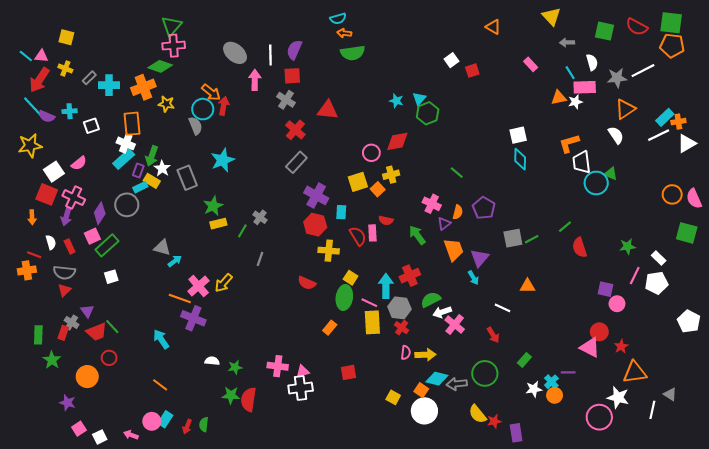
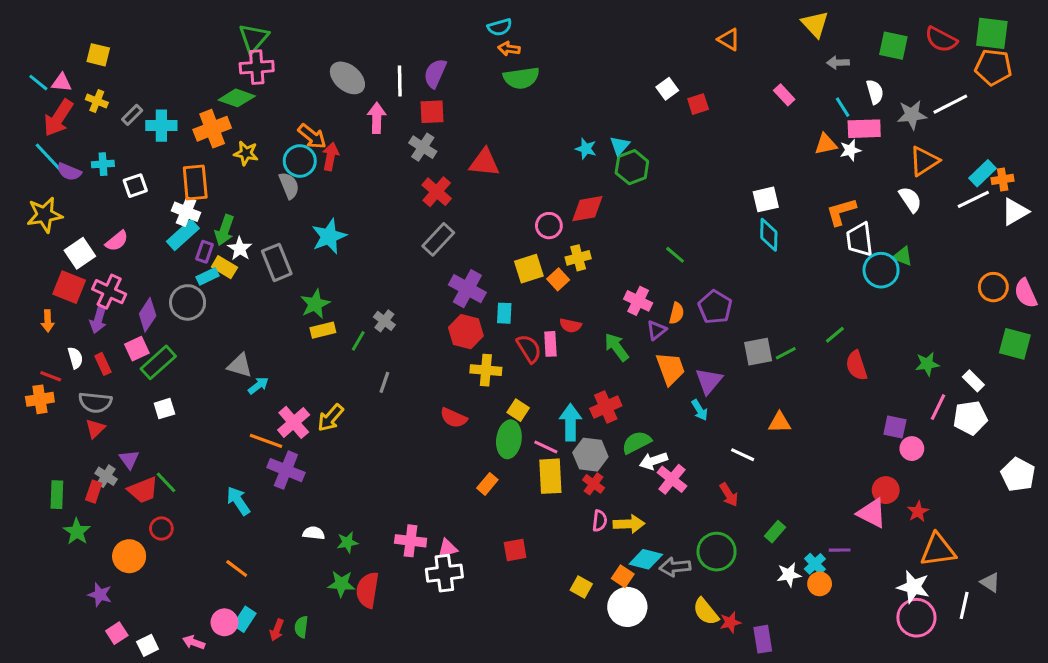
pink circle: (599, 417) -> (916, 618), moved

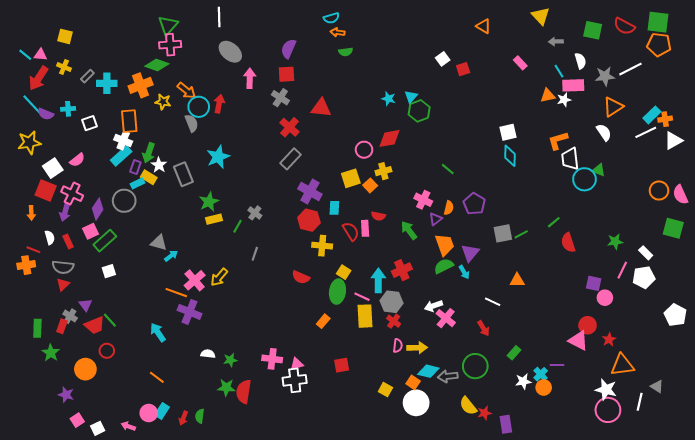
green semicircle: (521, 78) -> (346, 52), size x0.6
white line: (400, 81) -> (219, 17), moved
orange arrow: (312, 136) -> (186, 90), moved
green semicircle: (637, 442) -> (444, 266), moved

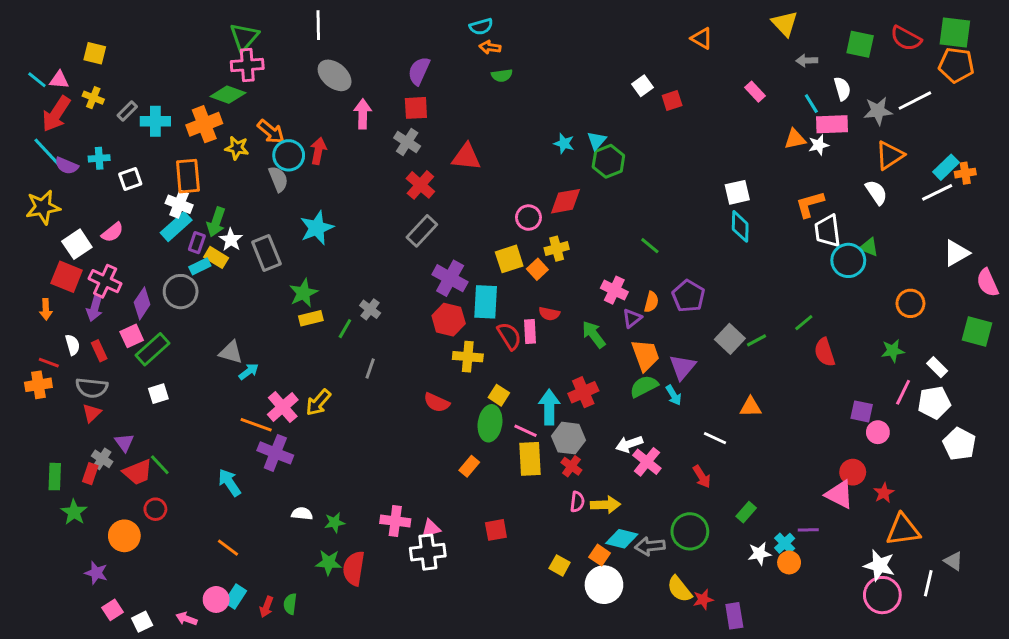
white triangle: (673, 141) -> (956, 253), moved
orange circle: (659, 191) -> (910, 303), moved
cyan rectangle: (334, 208) -> (486, 302), size x1.6
gray square: (503, 233) -> (730, 339), turned -36
white pentagon: (675, 315) -> (959, 444), moved

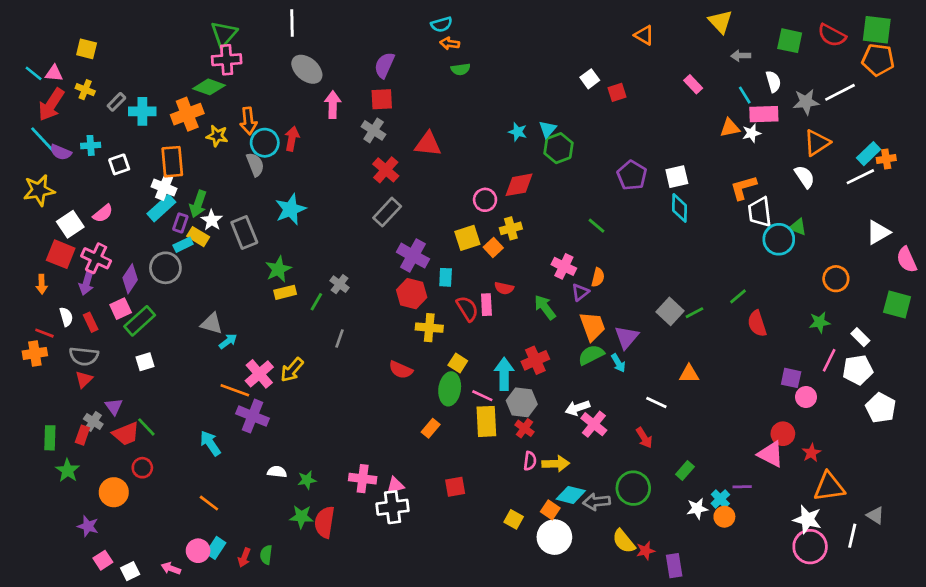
orange arrow: (271, 132) -> (248, 121), turned 45
purple pentagon: (688, 296) -> (632, 175), moved
cyan rectangle: (486, 302) -> (446, 277), size x0.6

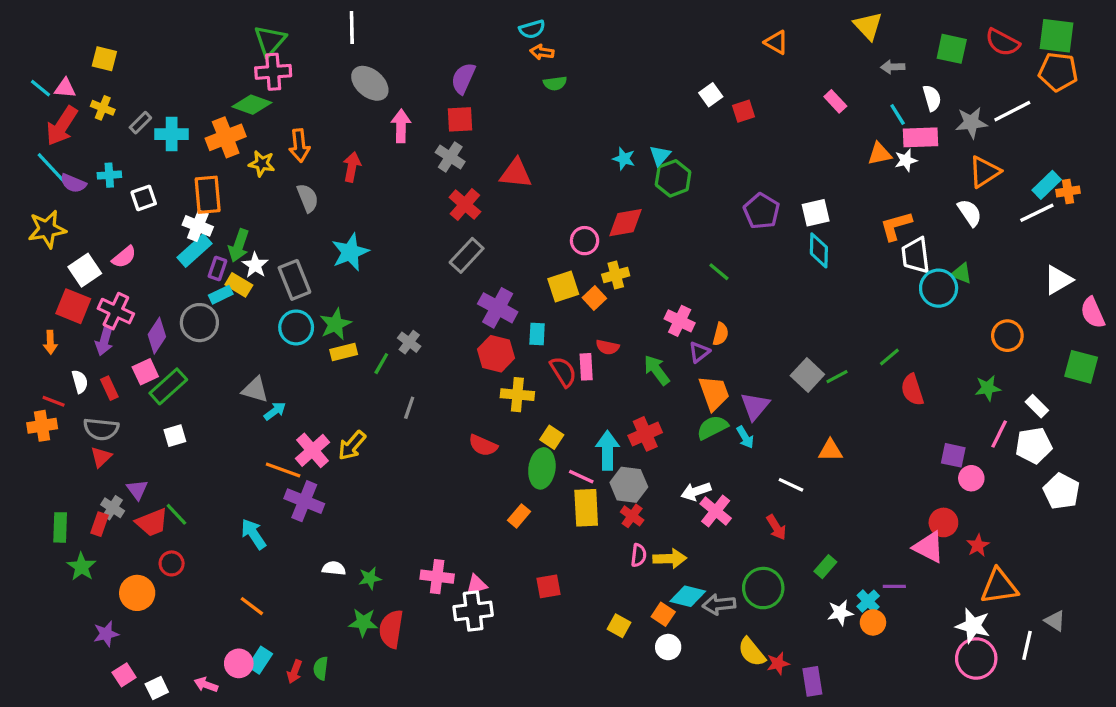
cyan circle: (265, 143) -> (296, 327), moved
purple star: (88, 526) -> (106, 634), turned -30
white circle: (554, 537) -> (668, 647), size x0.6

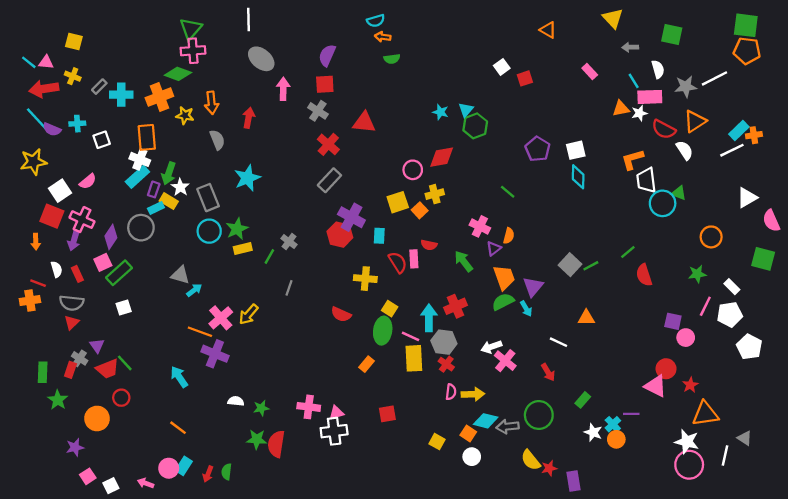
red semicircle: (1002, 42) -> (664, 129), moved
red arrow: (62, 126) -> (44, 89), turned 48
red hexagon: (496, 354) -> (340, 235), moved
white star: (840, 613) -> (593, 432), turned 30

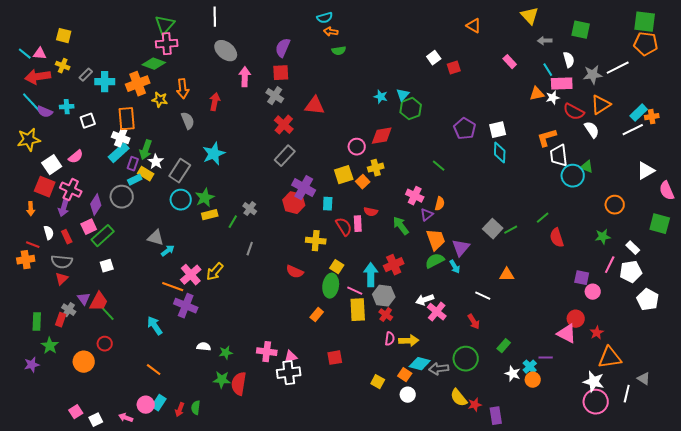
gray rectangle: (208, 198) -> (180, 171), turned 55
red trapezoid: (107, 369) -> (99, 302), moved, turned -40
purple star: (75, 447) -> (32, 365), moved

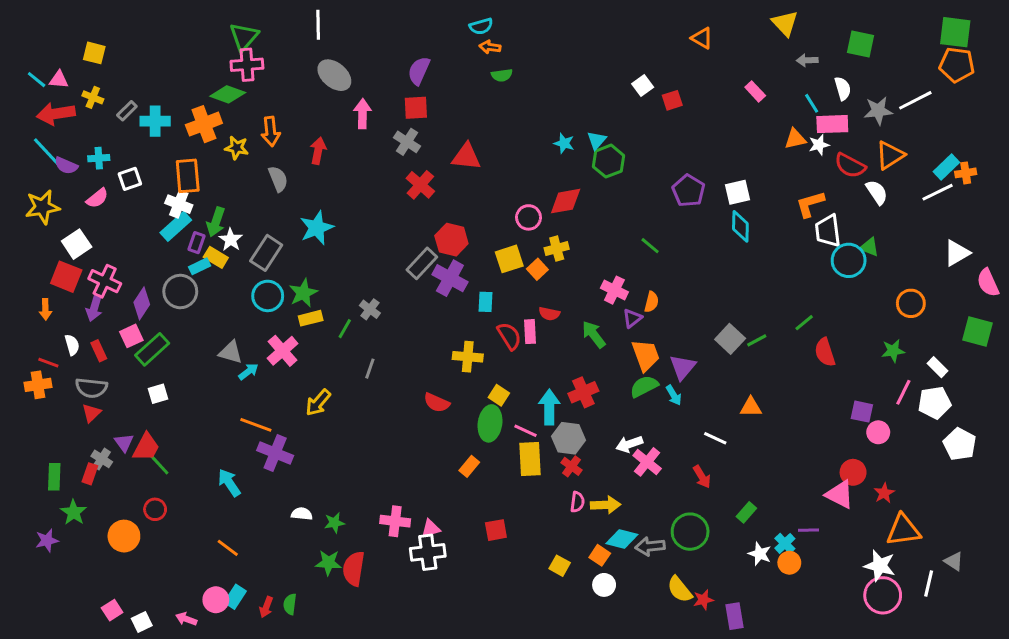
gray rectangle: (285, 156) -> (422, 263), moved
pink semicircle: (76, 157) -> (97, 198), moved
red hexagon: (294, 203) -> (451, 240), moved
pink cross: (191, 275) -> (283, 351), moved

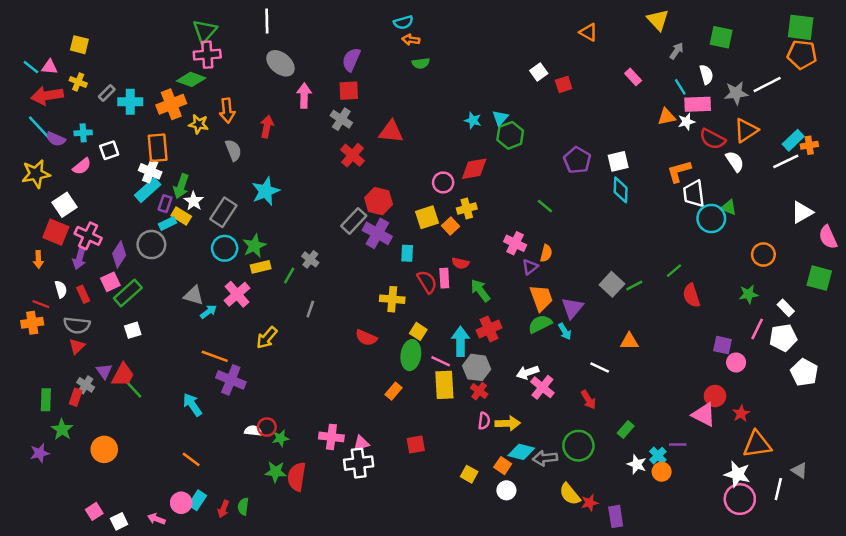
gray arrow: (807, 60) -> (676, 51), turned 126
green arrow: (594, 334) -> (480, 290), moved
red circle: (155, 509) -> (267, 427), moved

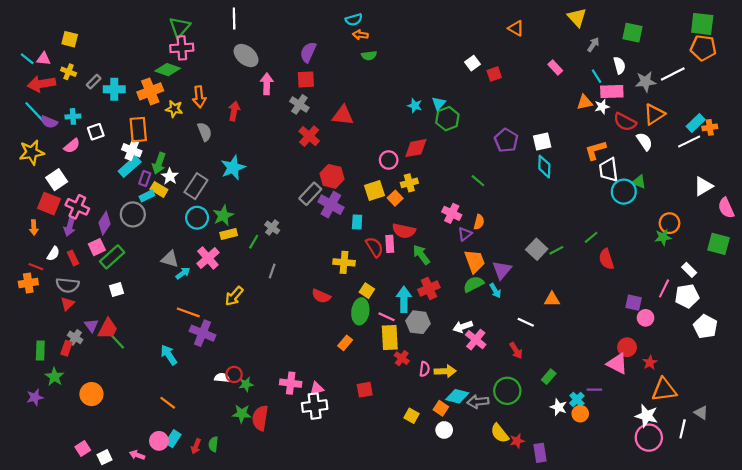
red semicircle: (460, 263) -> (404, 231), size x1.5
white semicircle: (61, 289) -> (53, 254), turned 48
green star: (748, 294) -> (663, 237), moved
red cross: (479, 391) -> (402, 358), moved

